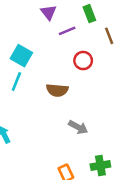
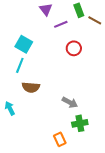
brown line: (109, 36) -> (95, 20), moved, turned -40
brown semicircle: (57, 90) -> (31, 87), moved
green cross: (100, 166) -> (80, 123), moved

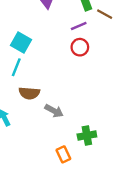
purple line: (61, 24) -> (79, 26), moved
gray arrow: (70, 102) -> (54, 111), moved

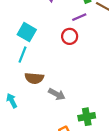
red circle: (80, 47) -> (70, 36), moved

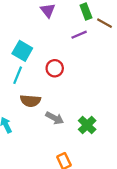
red circle: (70, 36) -> (55, 68), moved
green cross: (87, 117) -> (87, 125), moved, turned -35

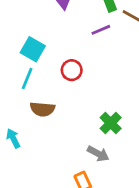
gray arrow: (55, 118) -> (98, 154), moved
green cross: (87, 125) -> (111, 123), moved

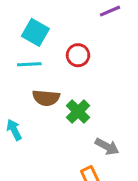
cyan line: (27, 78) -> (29, 64), turned 65
green cross: (111, 123) -> (78, 112), moved

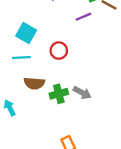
green cross: (78, 112) -> (59, 94), turned 30
gray arrow: (107, 147) -> (82, 93), moved

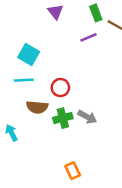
red circle: (59, 51) -> (60, 88), moved

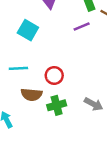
cyan square: (29, 55) -> (28, 30), moved
gray arrow: (87, 117) -> (94, 104), moved

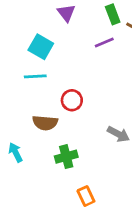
cyan line: (18, 68) -> (35, 76), moved
green cross: (57, 105) -> (66, 157), moved

